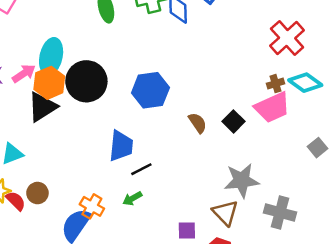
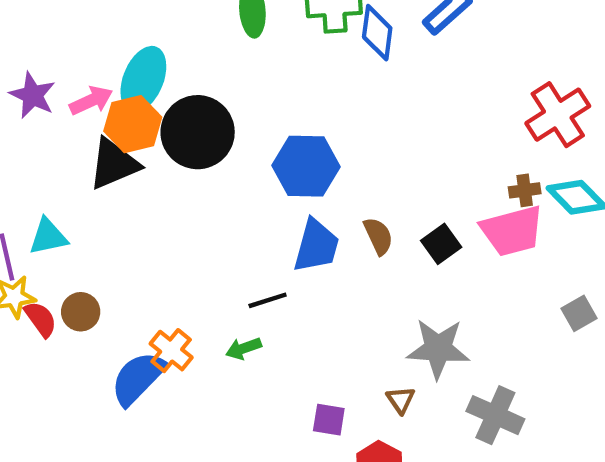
blue trapezoid: (121, 146) -> (316, 246), moved
brown triangle: (225, 213) -> (401, 400), size x0.6

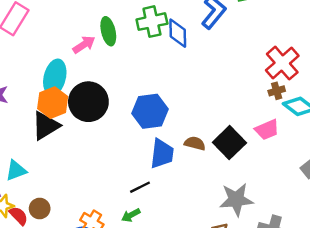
pink arrow: (91, 101) -> (84, 45), moved
brown cross: (525, 190) -> (277, 91), moved
pink trapezoid: (512, 231) -> (267, 130), size x0.7
brown semicircle: (378, 236) -> (195, 143), turned -42
black square: (441, 244) -> (229, 143), size x1.5

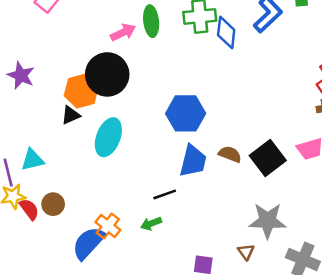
cyan ellipse: (55, 77) -> (108, 137), moved
black circle: (88, 102) -> (107, 74), moved
black triangle: (46, 126) -> (71, 115), size x0.6

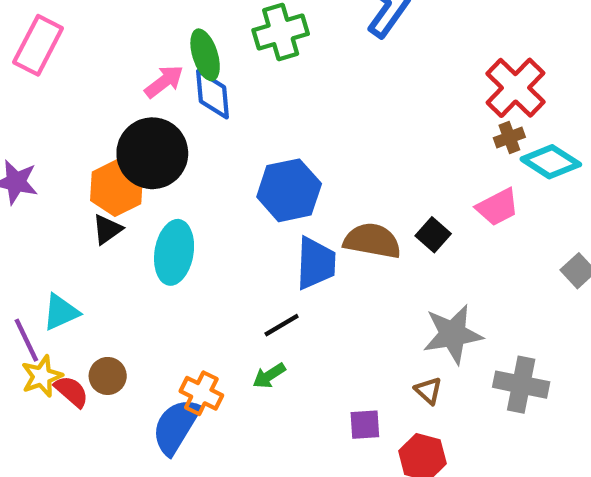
blue diamond: (226, 33) -> (212, 94), moved
brown semicircle: (230, 154) -> (372, 241), size x1.5
black square: (268, 158) -> (433, 235), size x0.6

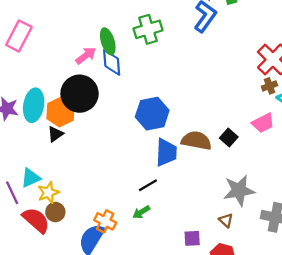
cyan ellipse: (174, 252) -> (34, 105), moved
yellow star: (42, 376) -> (48, 193), moved
red semicircle: (71, 391) -> (36, 220), size x1.5

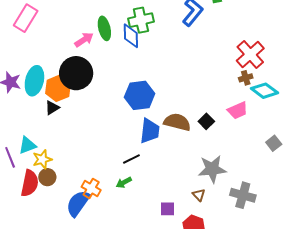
blue diamond: (112, 62) -> (131, 36), moved
red semicircle: (36, 220) -> (30, 183), turned 56

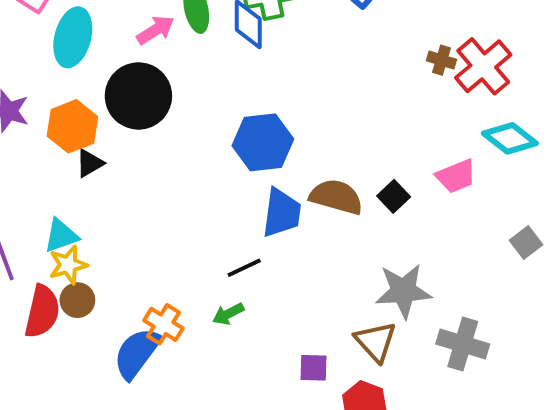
brown cross: (246, 78) -> (442, 60), moved, turned 32
cyan ellipse: (34, 81) -> (73, 37), moved
orange hexagon: (58, 88) -> (72, 126), moved
cyan triangle: (27, 145) -> (61, 236), moved
brown triangle: (199, 195) -> (376, 342), size x1.6

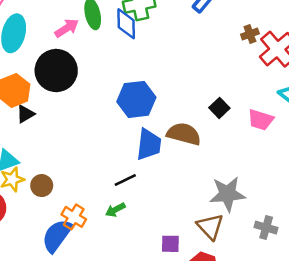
brown cross: (442, 60) -> (250, 34), moved, turned -36
pink trapezoid: (456, 176) -> (261, 120), turned 40
black square: (394, 196) -> (219, 108), moved
brown circle: (77, 300) -> (42, 186), moved
gray cross: (463, 344) -> (266, 228), size x0.7

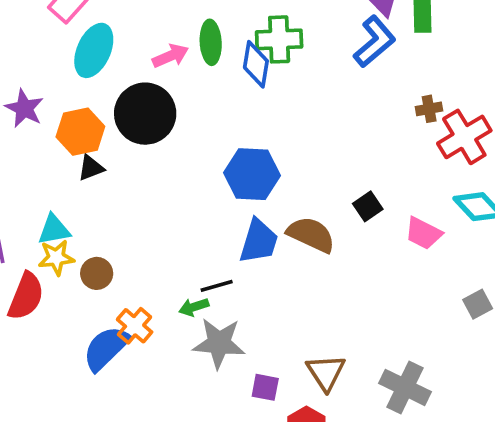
gray star: (228, 194) -> (219, 343), moved
green arrow: (115, 210) -> (194, 307), moved
gray cross: (266, 228) -> (405, 387), size x1.5

